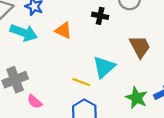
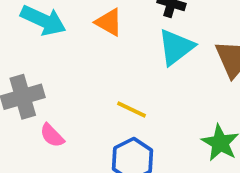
cyan triangle: (104, 67) -> (176, 47), moved

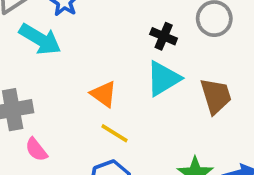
orange triangle: (109, 22) -> (104, 94), moved

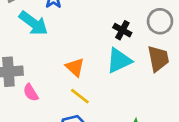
brown trapezoid: (216, 96) -> (158, 59), moved
pink semicircle: (36, 150) -> (31, 93), moved

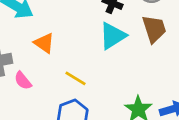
orange triangle: (75, 67) -> (44, 43), moved

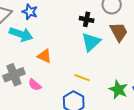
yellow line: (76, 78) -> (82, 78), moved

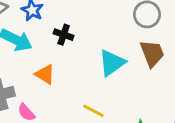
black cross: (87, 19) -> (64, 35), moved

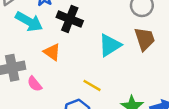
black cross: (64, 35) -> (70, 19), size x1.5

